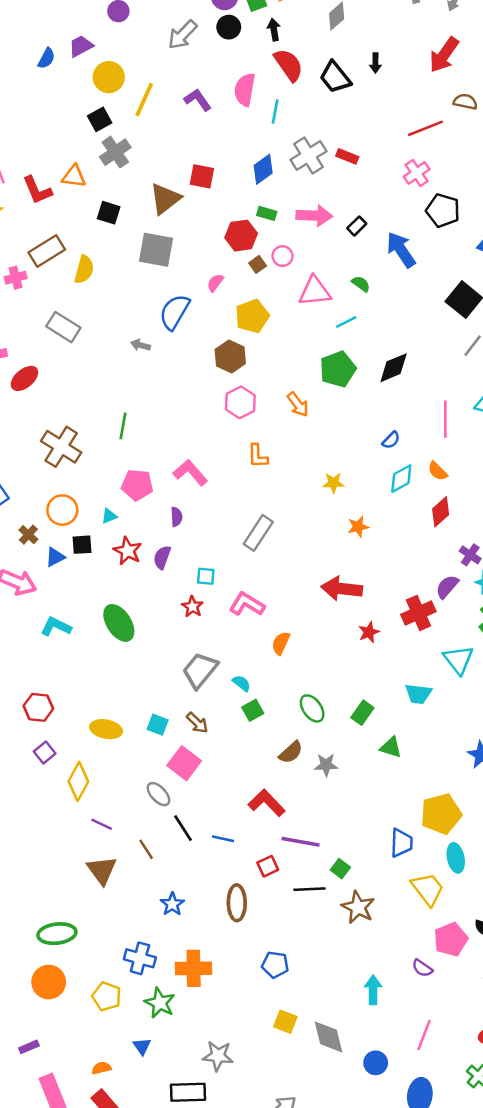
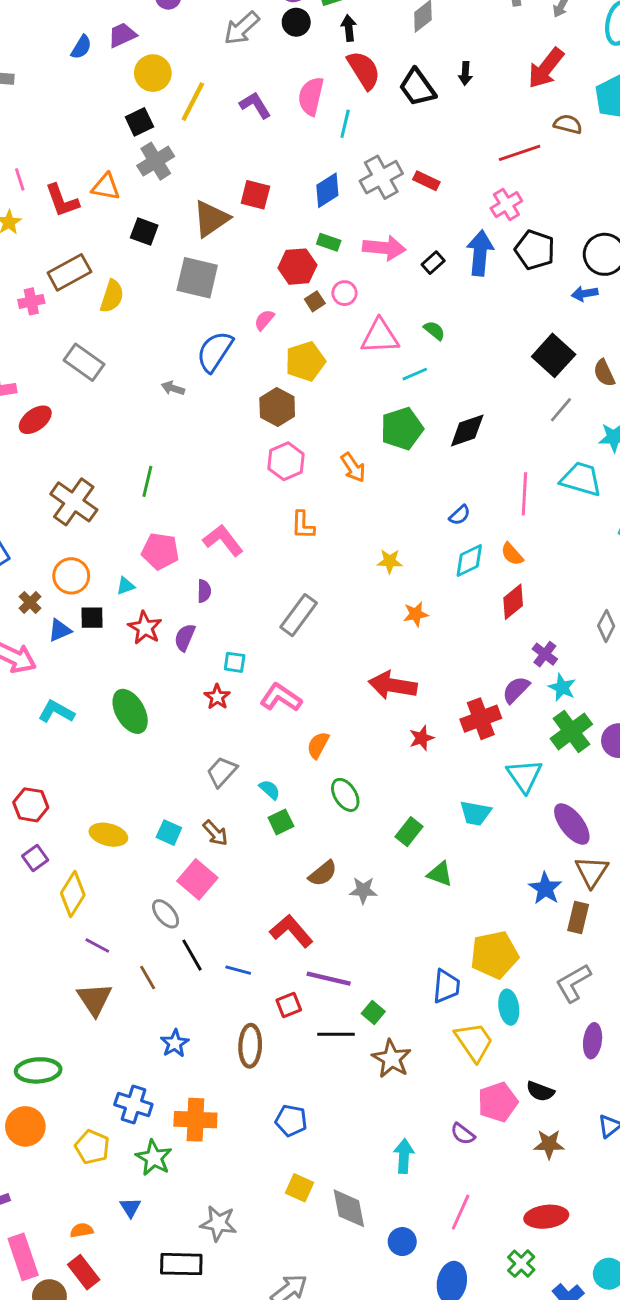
blue arrow: (401, 250) -> (480, 253), moved, turned 36
gray trapezoid: (200, 670) -> (222, 772), size x0.7
green ellipse: (312, 708) -> (345, 795), moved

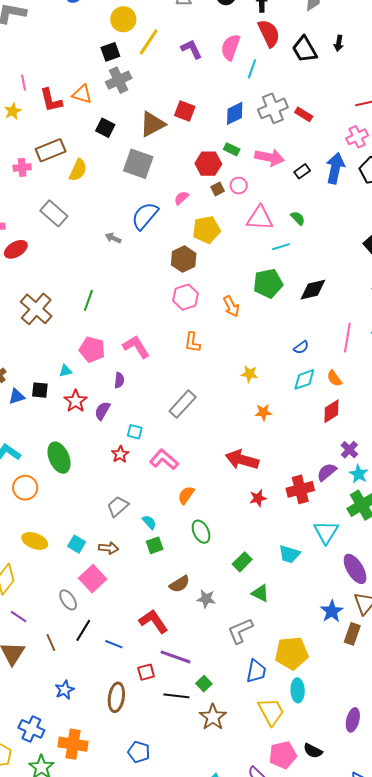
orange circle: (71, 576) -> (25, 488), moved
brown arrow: (215, 833) -> (109, 548), turned -48
black line: (192, 955) -> (83, 630), turned 55
gray L-shape: (573, 983) -> (240, 631), moved

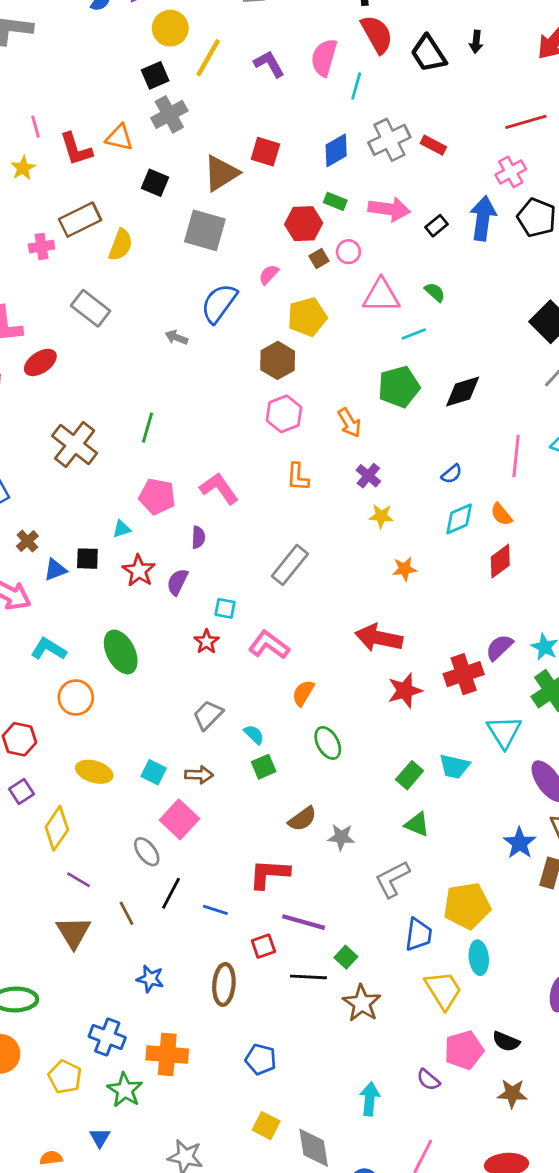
purple cross: (349, 450) -> (368, 476), moved
red star: (258, 498) -> (405, 691), size x1.4
green rectangle: (242, 562) -> (410, 775), moved
red L-shape: (153, 621) -> (269, 874), turned -48
blue star: (65, 690) -> (150, 979), turned -30

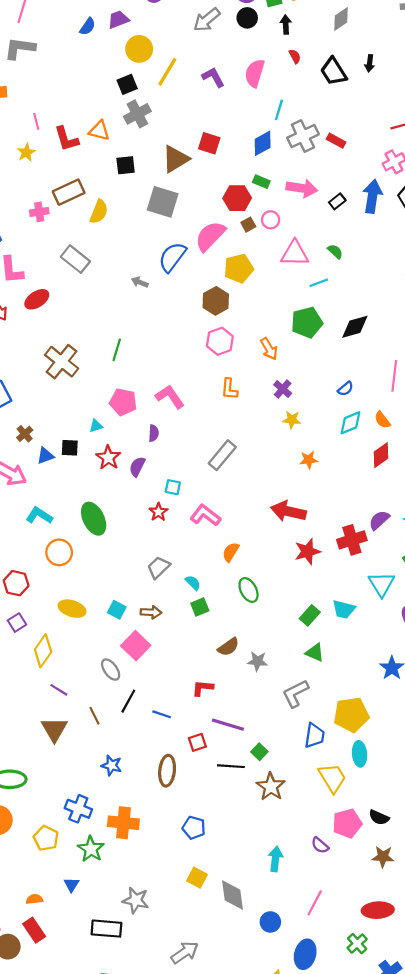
red semicircle: (377, 34) -> (295, 56), size x0.5
cyan line: (356, 86) -> (279, 110), moved
black square: (155, 183) -> (126, 165), turned -30
pink semicircle: (269, 275) -> (210, 236), size x2.0
red L-shape: (269, 874) -> (203, 688), size x0.7

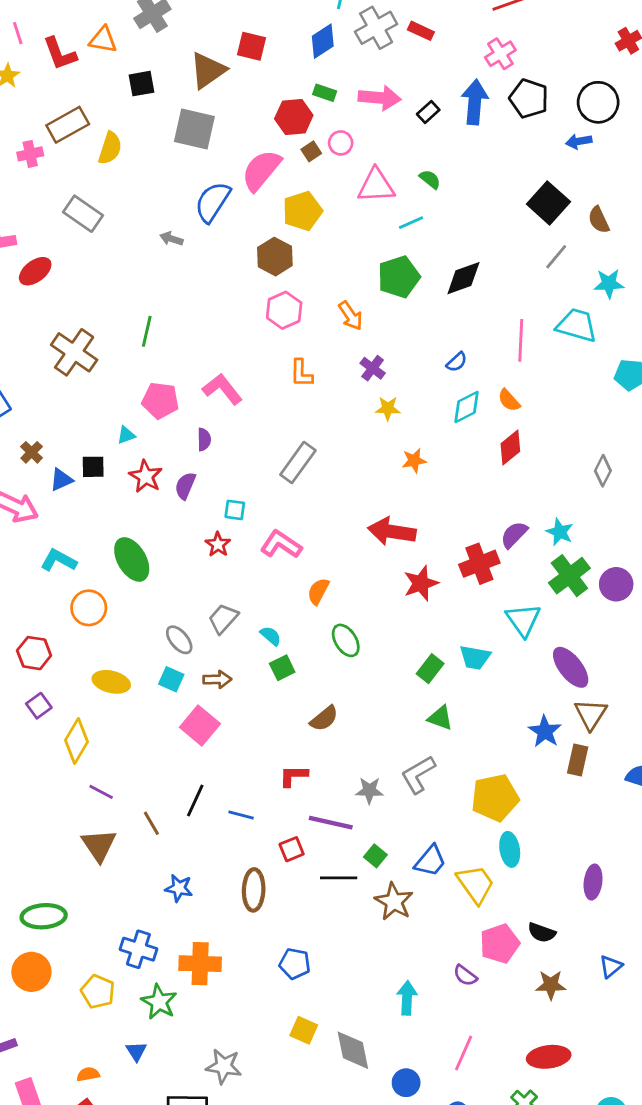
gray star: (257, 661) -> (369, 790), moved
gray ellipse: (111, 670) -> (179, 640), moved
blue trapezoid: (314, 736) -> (430, 861), moved, turned 35

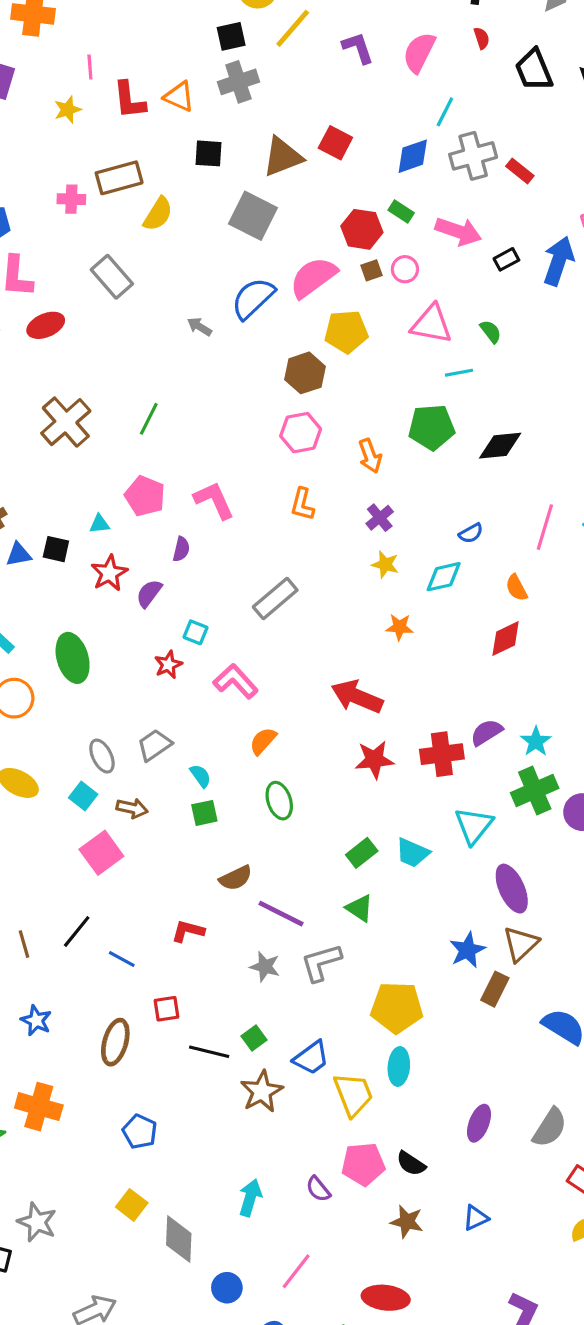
cyan diamond: (467, 407) -> (444, 577), moved
purple line: (331, 823) -> (281, 914), moved

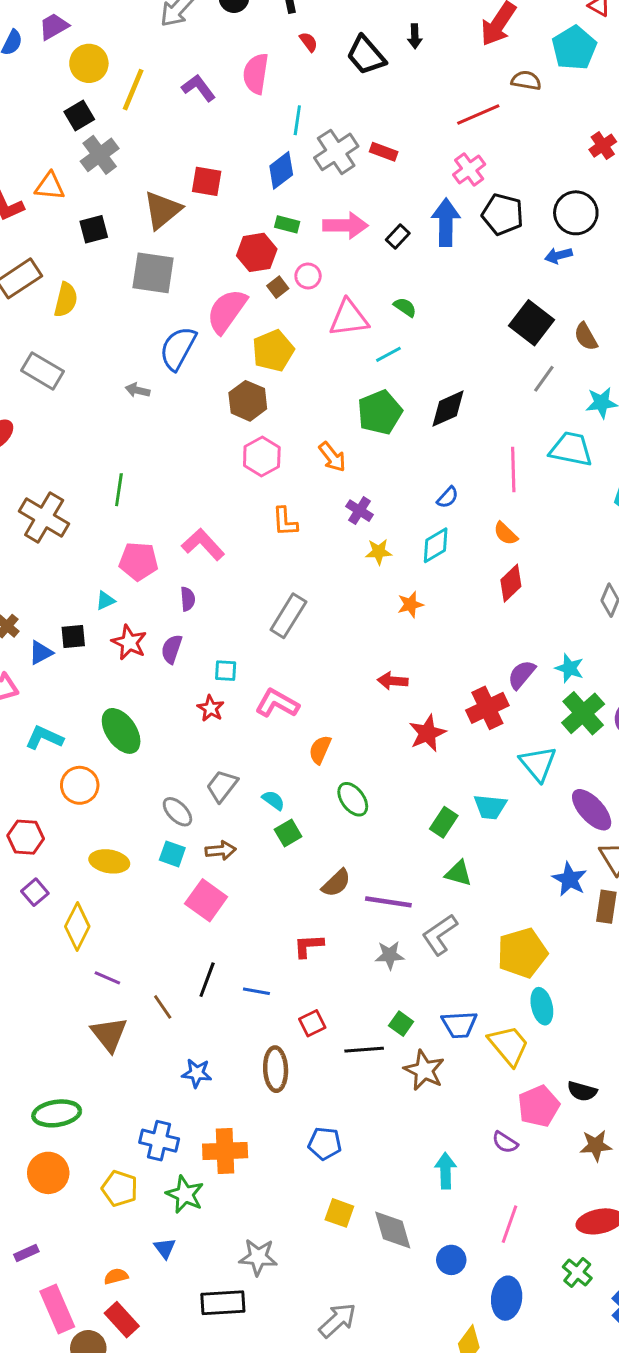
red arrow: (357, 697) -> (393, 681), size x0.6
blue trapezoid: (311, 1058) -> (459, 1025), turned 51

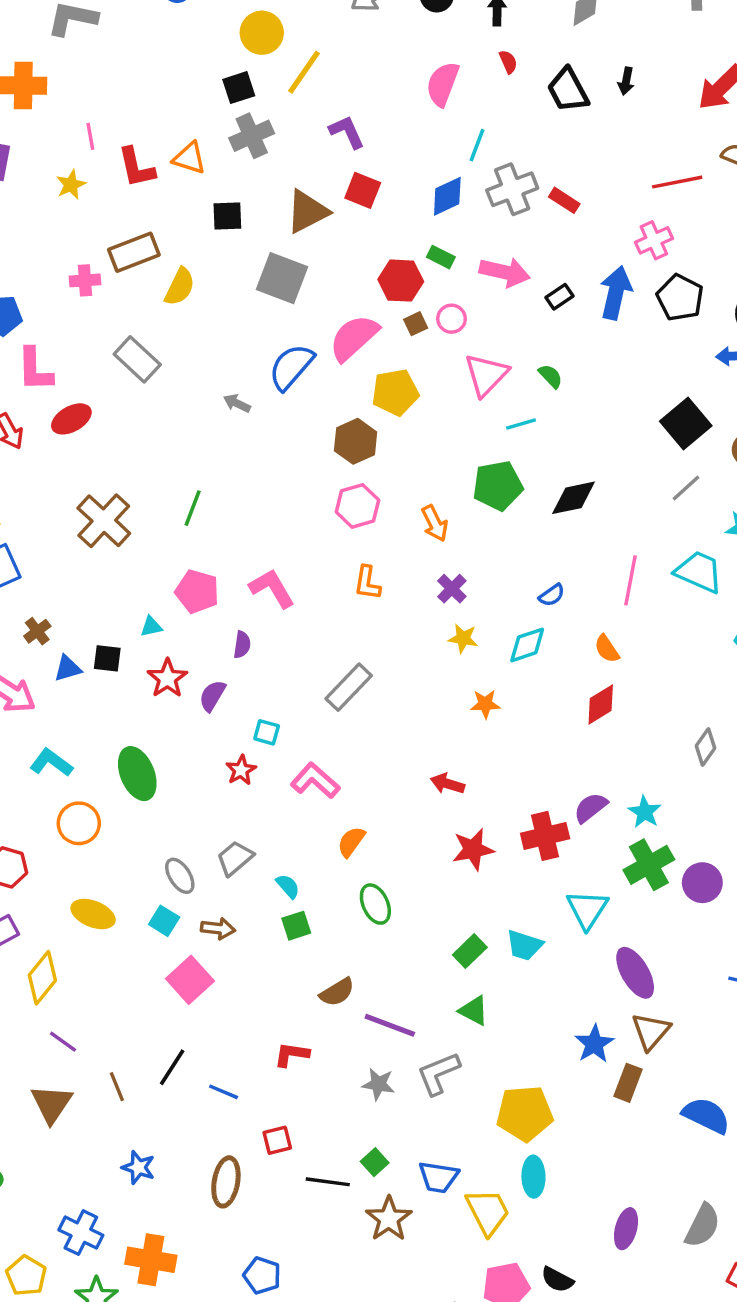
purple L-shape: (199, 88) -> (347, 132), moved
pink triangle: (349, 318) -> (486, 375), turned -51

